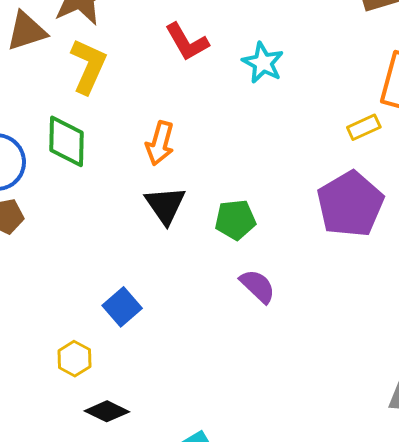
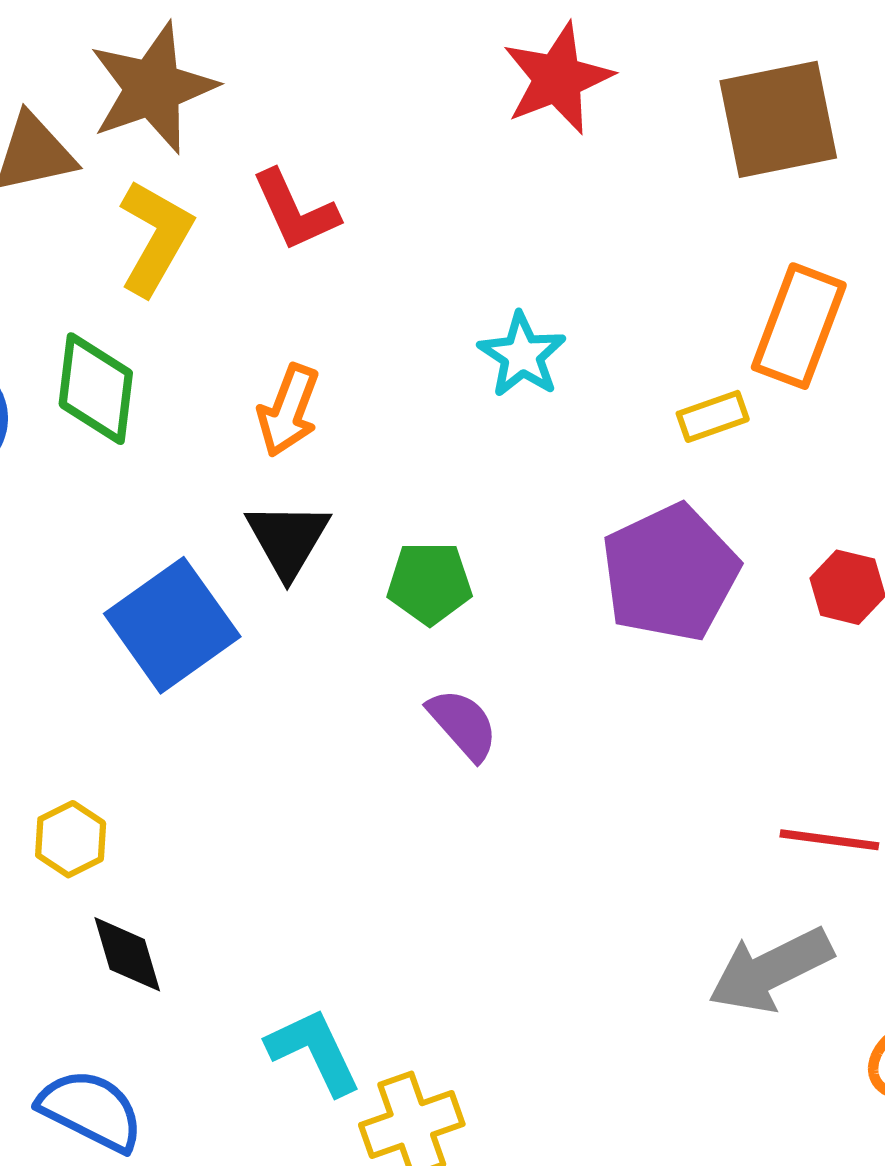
red L-shape: (187, 42) -> (295, 210), moved
cyan star: (263, 63) -> (522, 355), moved
blue square: (122, 307) -> (172, 625), moved, size x1.6
black diamond: (107, 411) -> (127, 954), turned 42

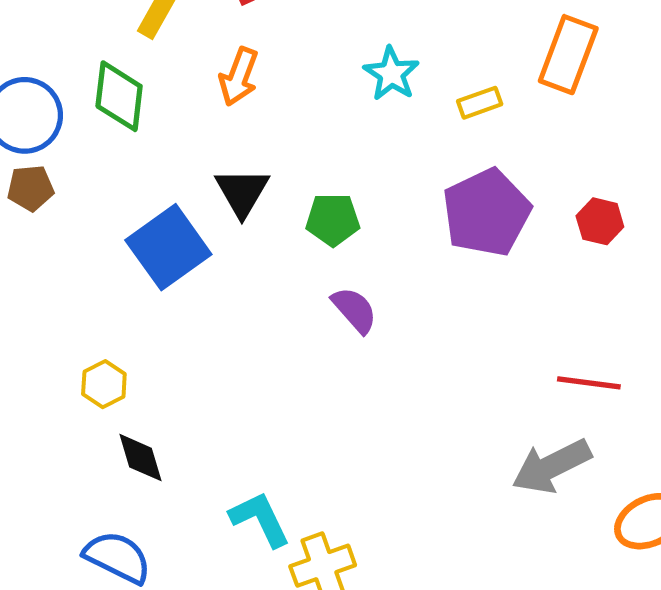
orange arrow: (288, 410) -> (239, 77), moved
yellow rectangle: (713, 416) -> (480, 103), moved

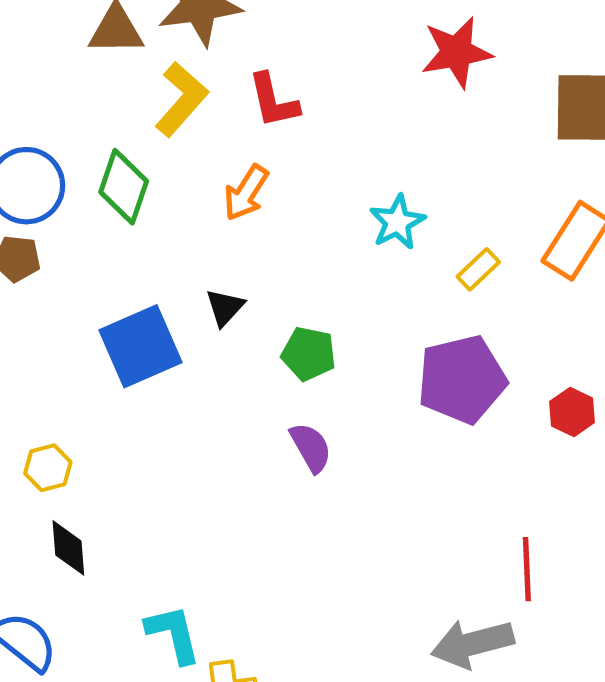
yellow rectangle: (480, 103) -> (478, 269), turned -36
black triangle: (242, 192) -> (225, 307), size x0.7
red line: (589, 383) -> (527, 569), turned 68

